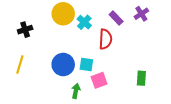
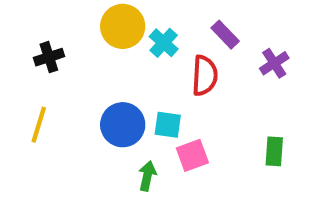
purple cross: (141, 14) -> (274, 63), moved

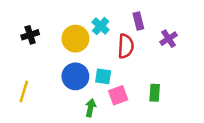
yellow circle: (123, 26) -> (75, 39), moved
purple rectangle: (225, 35) -> (138, 21), turned 30
yellow line: (39, 125) -> (24, 91), moved
green rectangle: (274, 151) -> (155, 93), moved

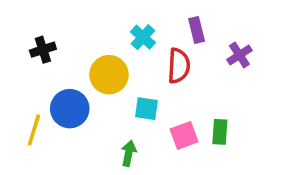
yellow circle: (75, 39) -> (109, 75), moved
blue circle: (75, 76) -> (70, 109), moved
pink square: (118, 95) -> (184, 135), moved

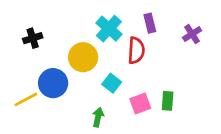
cyan cross: (143, 37) -> (109, 29), size x1.4
purple cross: (239, 55) -> (192, 34), moved
cyan square: (147, 109) -> (112, 83), turned 30
yellow line: (34, 130) -> (26, 99), turned 45

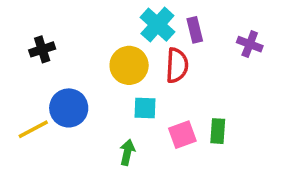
cyan cross: (109, 29) -> (157, 25), moved
purple cross: (192, 34) -> (250, 44), turned -36
yellow circle: (83, 57) -> (129, 65), moved
cyan square: (112, 83) -> (145, 108), turned -36

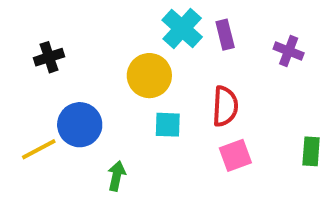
red semicircle: (177, 65) -> (225, 106), moved
green rectangle: (218, 131) -> (311, 151), moved
pink square: (182, 135) -> (235, 155), moved
green arrow: (127, 152) -> (117, 176), moved

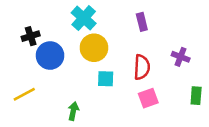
cyan cross: (182, 28) -> (84, 18), moved
purple cross: (289, 51) -> (181, 57), moved
blue circle: (80, 125) -> (50, 56), moved

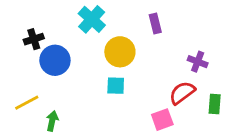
yellow circle: (94, 48) -> (120, 52), moved
red semicircle: (142, 67) -> (182, 93), moved, turned -130
pink square: (148, 98) -> (162, 120), moved
green arrow: (73, 111) -> (52, 121), moved

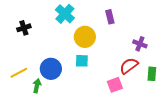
blue circle: (55, 60) -> (51, 69), moved

